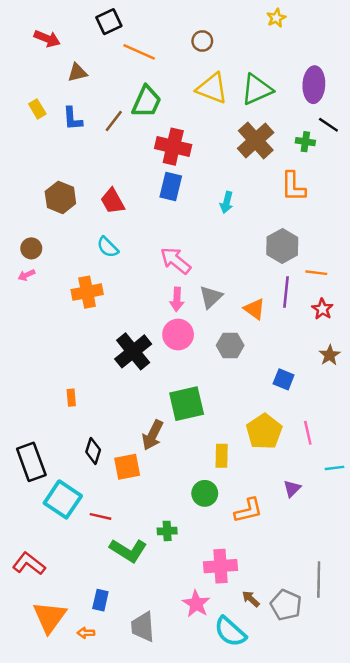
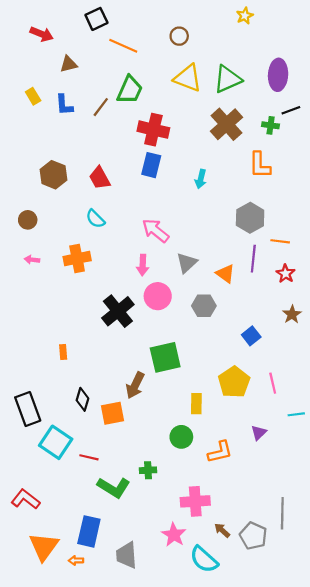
black line: (328, 125) -> (291, 110), turned -54
pink arrow: (26, 275) -> (32, 260), moved, turned 32
pink arrow: (177, 299) -> (143, 265), moved
blue square: (284, 379) -> (251, 336), turned 30
blue rectangle: (100, 600) -> (89, 531), size x1.6

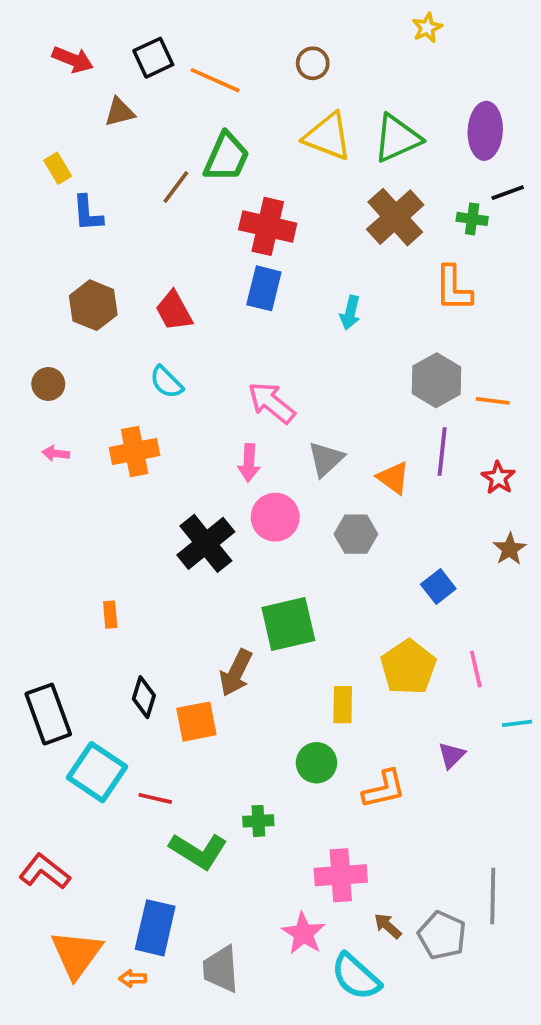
black square: (96, 19) -> (153, 58), moved
blue L-shape: (64, 105) -> (88, 213), moved
orange line: (280, 241) -> (493, 401), moved

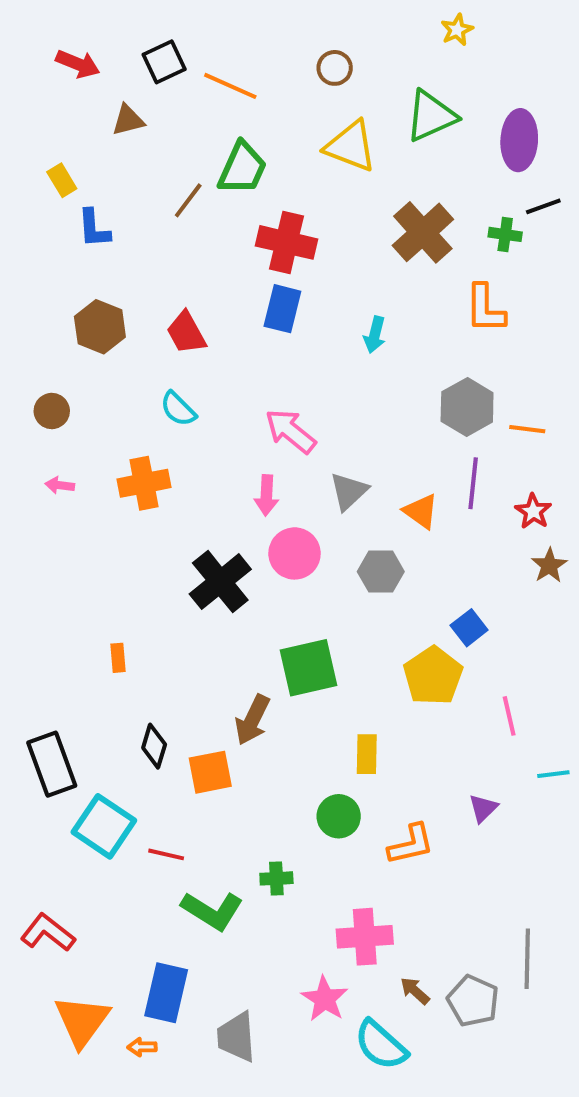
green triangle: (397, 138) -> (431, 116), moved
brown star: (510, 549) -> (549, 565), moved
yellow pentagon: (408, 667) -> (433, 676), moved

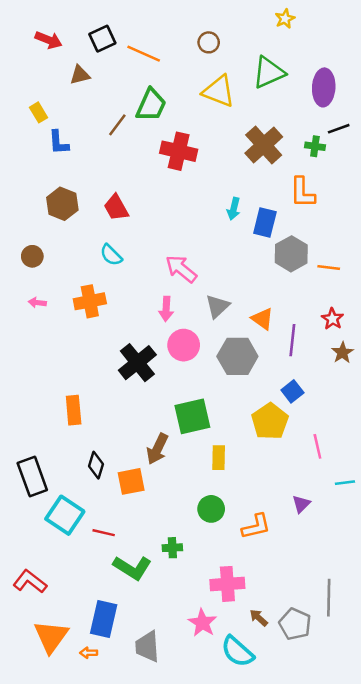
blue rectangle: (282, 309) -> (265, 223), moved
purple line: (473, 483) -> (292, 340), moved
gray hexagon: (381, 572) -> (237, 356), size x1.4
orange rectangle: (118, 658) -> (74, 410), size x1.6
yellow rectangle: (367, 754) -> (219, 458), moved

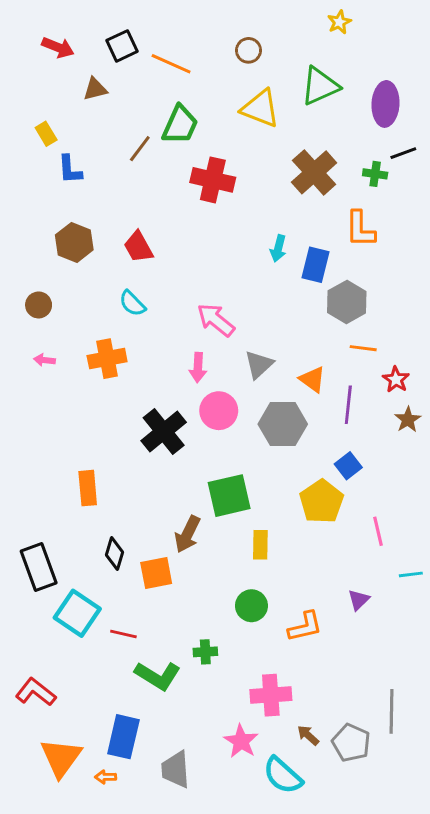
orange line: (329, 268) -> (363, 348), moved

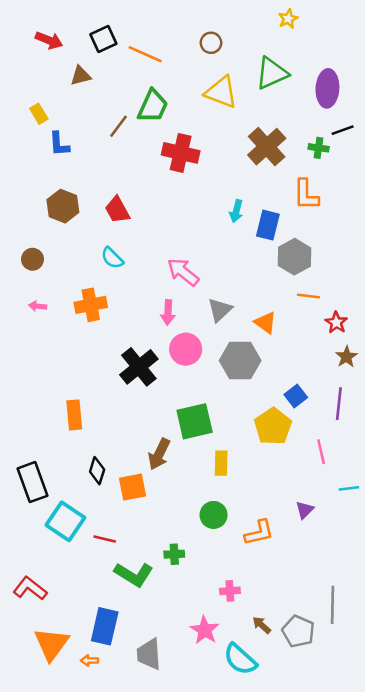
purple line: (348, 405) -> (339, 404), moved
pink cross: (271, 695) -> (230, 591), size x0.6

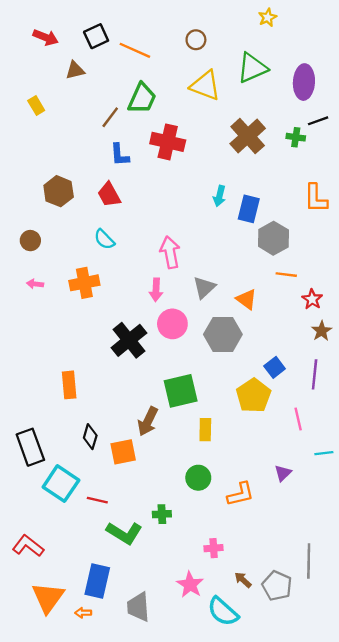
blue L-shape: (59, 144) -> (120, 155), moved
orange L-shape: (306, 195) -> (316, 198), moved
pink arrow: (183, 272) -> (170, 252), turned 40

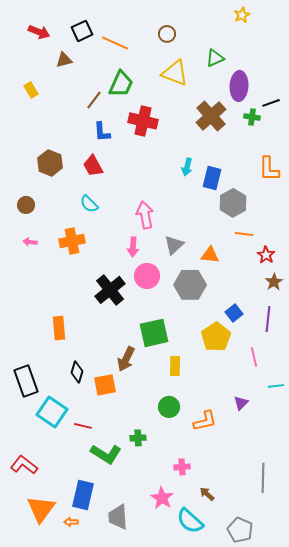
yellow star: (268, 17) -> (242, 15), moved
green triangle: (252, 68) -> (215, 58), size x0.7
purple ellipse: (304, 82) -> (239, 86), moved
orange triangle: (246, 299) -> (210, 255), turned -30
gray pentagon: (277, 586) -> (240, 530), moved

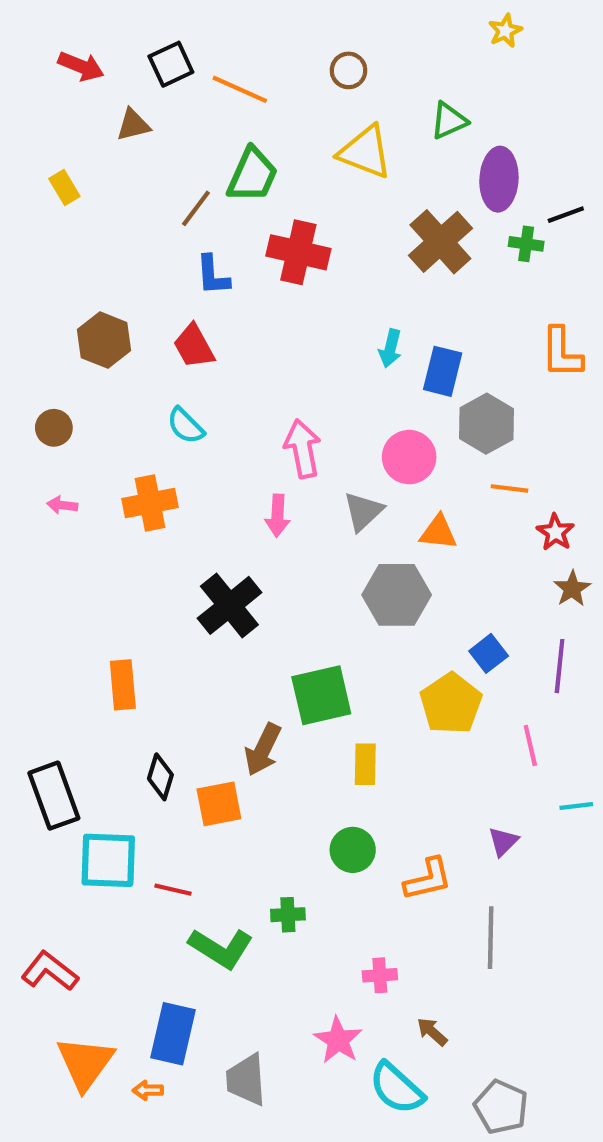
pink circle: (147, 276) -> (409, 457), moved
cyan square: (52, 412) -> (108, 860), turned -32
gray line: (263, 478) -> (491, 938), moved

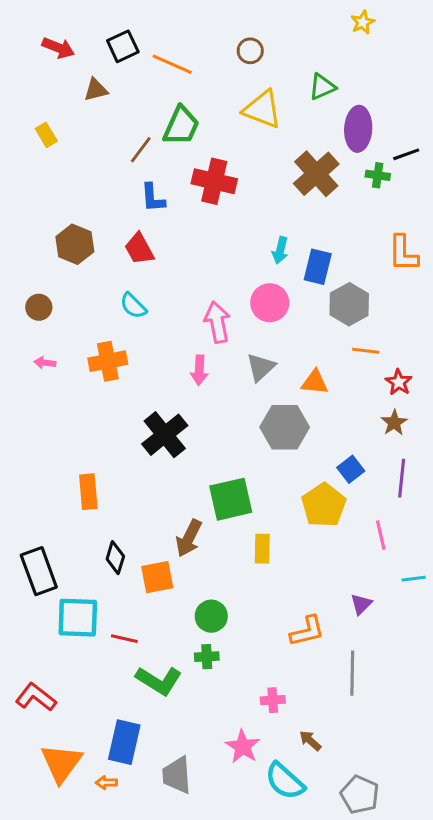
pink circle: (409, 457) -> (270, 303), moved
brown star: (572, 589) -> (394, 423), moved
green circle: (353, 850) -> (211, 616), moved

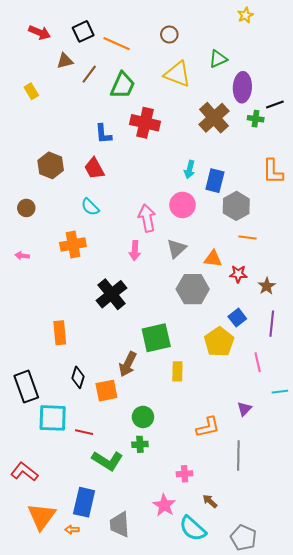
brown line: (141, 150) -> (89, 74), moved
pink arrow: (45, 363) -> (22, 256), moved
red star: (399, 382) -> (238, 274), moved, turned -30

